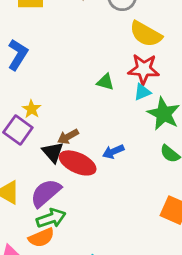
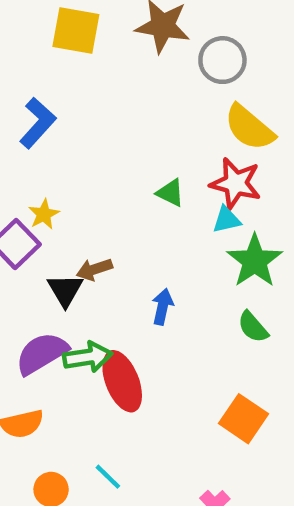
blue arrow: (113, 152) -> (163, 307), turned 115
red ellipse: (78, 163) -> (122, 381), moved, turned 33
green arrow: (51, 218) -> (88, 357), moved

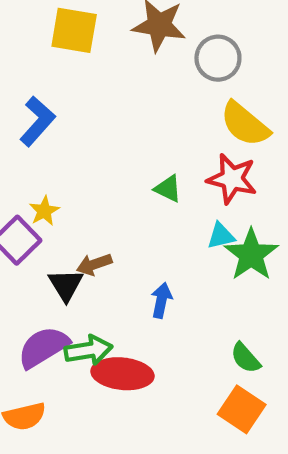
cyan triangle: (227, 220) -> (221, 236), moved
green semicircle: (253, 327) -> (246, 358), moved
red ellipse: (122, 381) -> (122, 374), turned -62

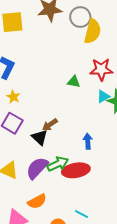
yellow semicircle: (245, 124) -> (93, 31), moved, turned -100
yellow star: (44, 211) -> (13, 97), moved
blue arrow: (161, 300) -> (88, 141), moved

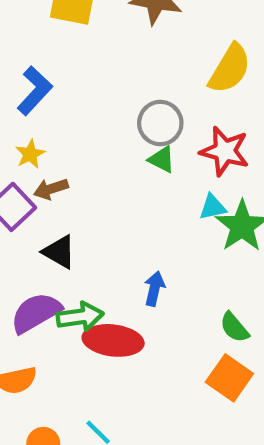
gray circle: (80, 17) -> (160, 123), moved
brown arrow: (50, 125) -> (51, 189), moved
black triangle: (40, 137) -> (59, 252), turned -30

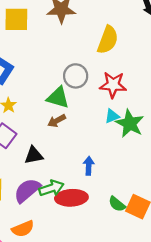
green triangle: (162, 159) -> (58, 98), moved, size x1.5
brown arrow: (51, 189) -> (57, 121), moved
black triangle: (59, 252) -> (34, 155), turned -30
green semicircle: (234, 327) -> (117, 204), moved

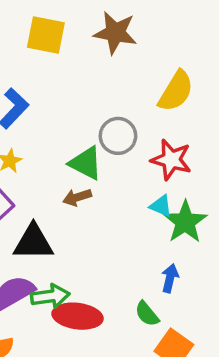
cyan triangle: (112, 116) -> (161, 206), turned 35
black triangle: (34, 155) -> (33, 242), size x1.4
blue arrow: (89, 166) -> (170, 278), moved
green semicircle: (117, 204) -> (147, 314), moved

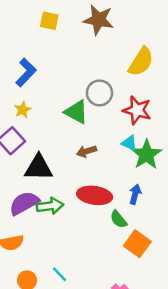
yellow square: (46, 35) -> (49, 21), size x0.7
brown arrow: (77, 197) -> (86, 151), moved
red ellipse: (78, 316) -> (95, 195), moved

